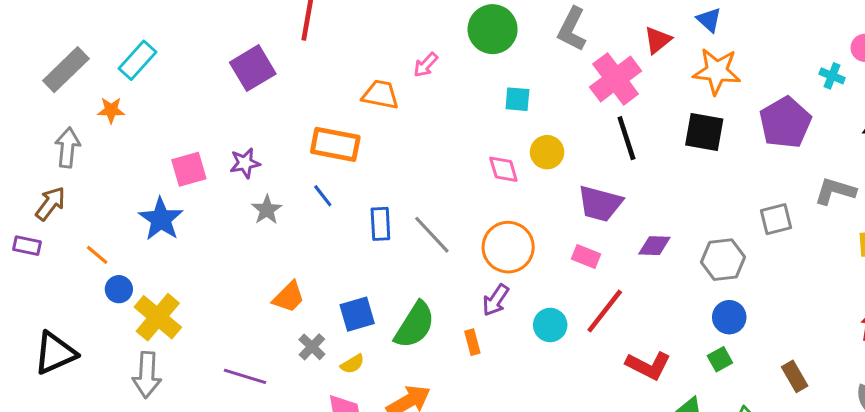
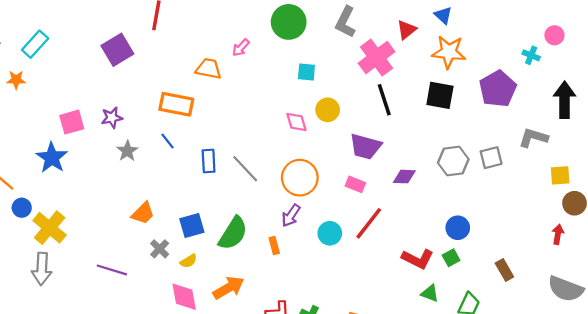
gray hexagon: (723, 260) -> (453, 161), moved
red L-shape: (648, 365) -> (418, 259), moved

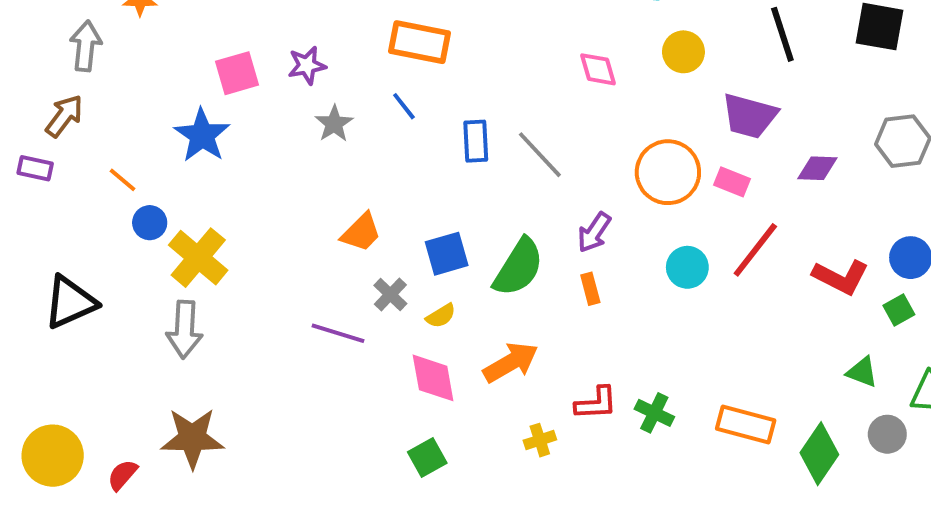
pink diamond: (296, 122) -> (598, 69), moved
orange circle: (300, 178) -> (668, 172), moved
purple arrow: (291, 215) -> (594, 232), moved
red L-shape: (418, 259) -> (841, 277), moved
purple line: (112, 270) -> (338, 333), moved

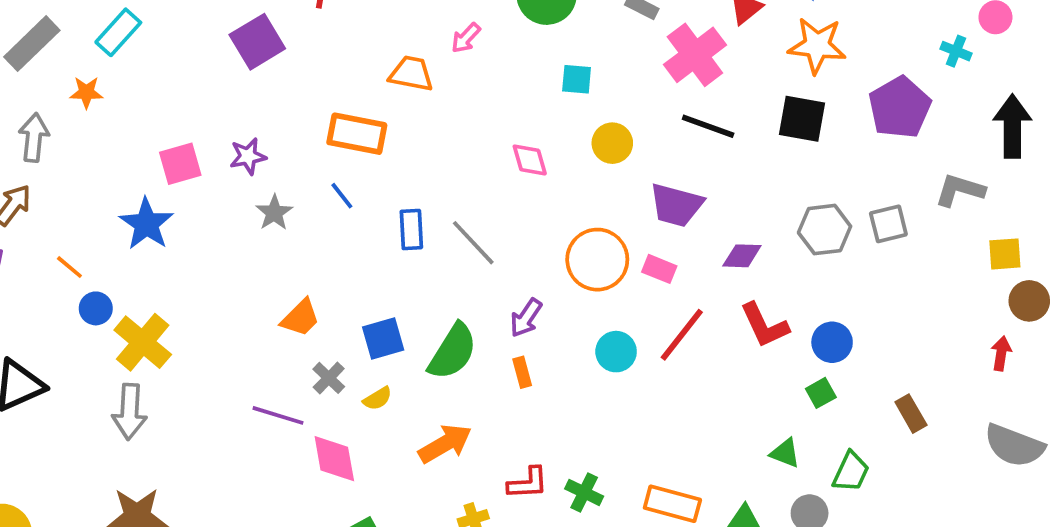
black line: (782, 34) -> (708, 126), turned -52
red L-shape: (841, 277) -> (764, 325), moved, turned 38
pink diamond: (433, 378) -> (334, 459), moved

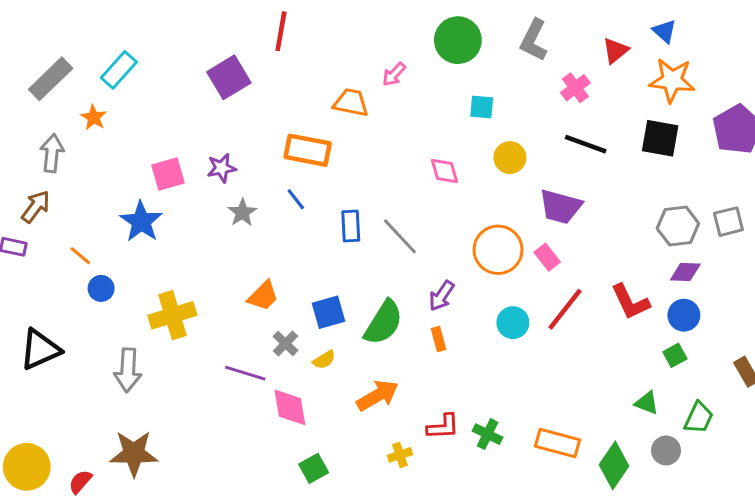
pink cross: (695, 55) -> (575, 88), size x0.6
orange star: (86, 92) -> (94, 117), turned 30
purple diamond: (742, 256) -> (685, 272), moved
pink rectangle: (659, 269) -> (547, 257), turned 30
yellow cross: (143, 342) -> (172, 315), moved, turned 33

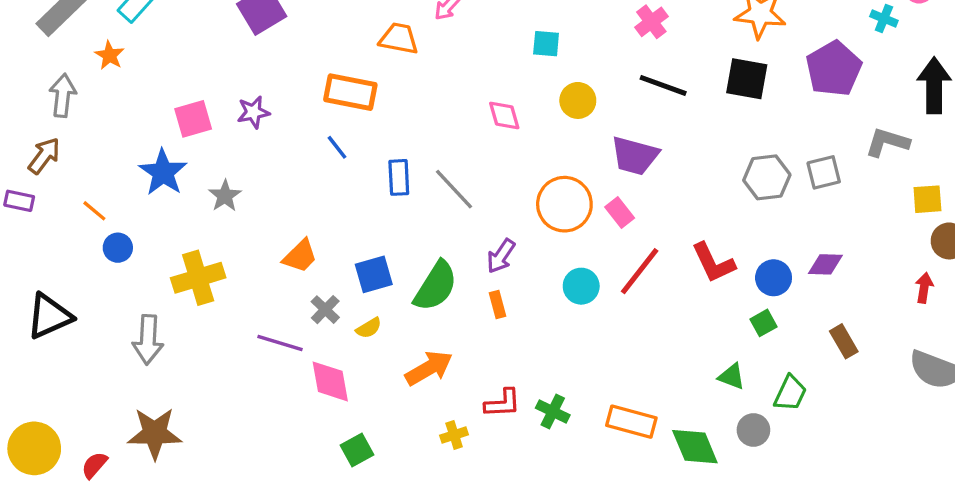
gray star: (242, 213) -> (225, 196), moved
purple diamond: (685, 272) -> (825, 264), moved
green diamond: (614, 465) -> (695, 447), turned -57

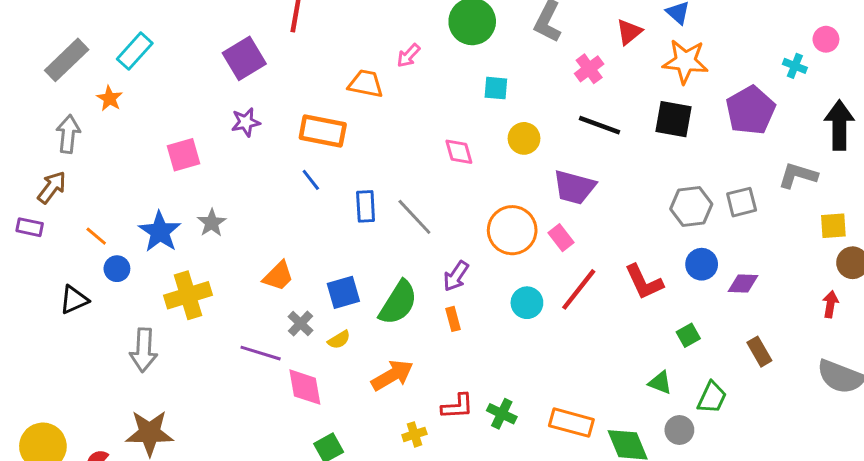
purple star: (253, 112) -> (246, 122), moved
blue star: (163, 172) -> (160, 232), moved
blue circle: (774, 278) -> (702, 264), moved
black triangle: (49, 316) -> (74, 300), moved, size x0.7

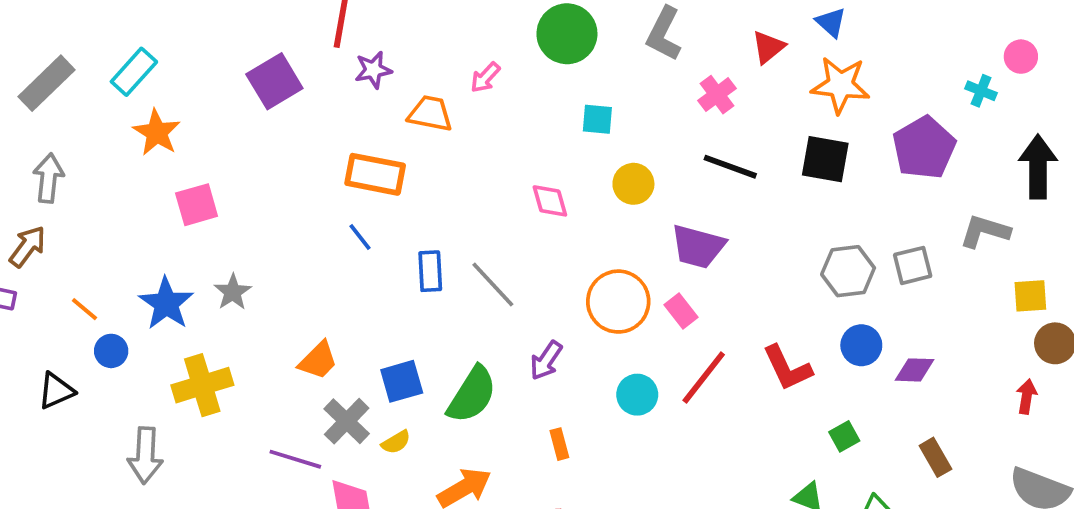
orange star: (110, 98) -> (157, 133), moved, size x1.4
purple star: (246, 122) -> (373, 70), moved
orange rectangle: (453, 319) -> (559, 444), moved
gray cross: (300, 323) -> (347, 421), size x1.4

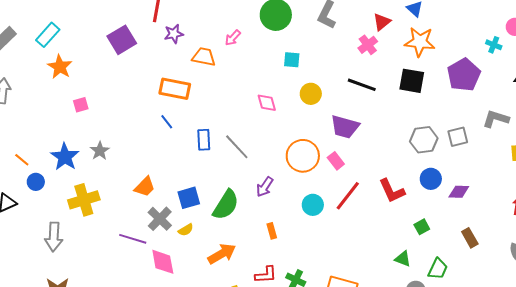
pink cross: (717, 95) -> (368, 45), moved
pink square: (197, 205) -> (81, 105), size x0.7

